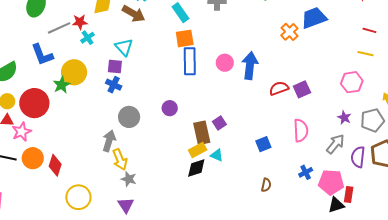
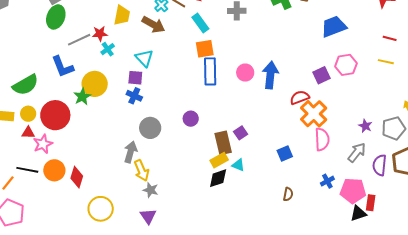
orange cross: (289, 32) -> (314, 114), moved, size x1.5
pink hexagon: (352, 82) -> (346, 65), moved
purple square: (302, 89) -> (321, 75), moved

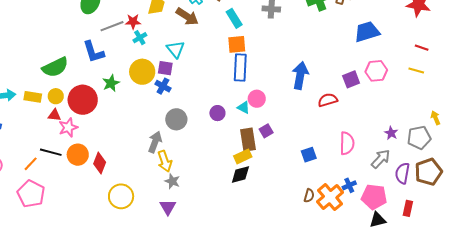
pink circle: (245, 73) -> (257, 99), moved
yellow circle: (95, 84) -> (142, 72), moved
orange cross: (314, 114) -> (330, 197), moved
cyan triangle: (238, 165) -> (244, 107), moved
red rectangle: (371, 203) -> (408, 208), moved

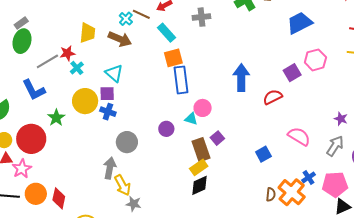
pink semicircle: (347, 143) -> (299, 136), turned -50

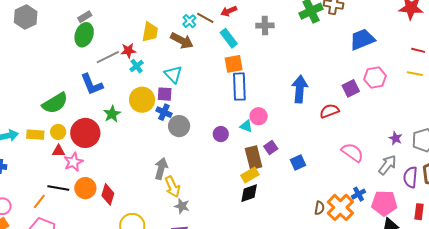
gray circle: (127, 142) -> (179, 126), moved
blue square: (263, 154) -> (298, 162), moved

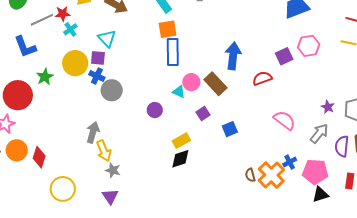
purple circle: (221, 134) -> (155, 110), moved
brown rectangle: (254, 158) -> (215, 84), moved, turned -30
brown semicircle: (319, 208) -> (250, 175), turned 152

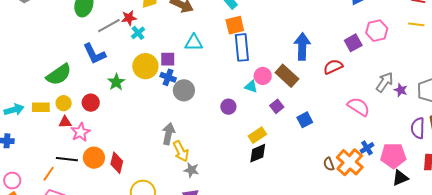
cyan triangle: (107, 38) -> (194, 43), moved, turned -42
red circle: (18, 95) -> (91, 103), size x0.6
gray arrow: (319, 133) -> (385, 82), moved

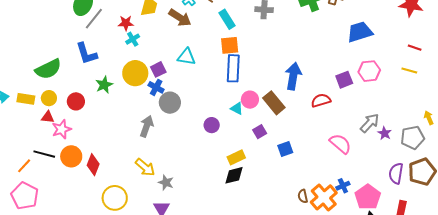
gray line: (109, 26) -> (94, 19), moved, turned -30
purple square: (168, 59) -> (158, 69), turned -35
gray arrow: (168, 134) -> (147, 126), moved
yellow arrow: (181, 151) -> (145, 167), moved, turned -30
pink pentagon: (393, 156) -> (368, 197), turned 30

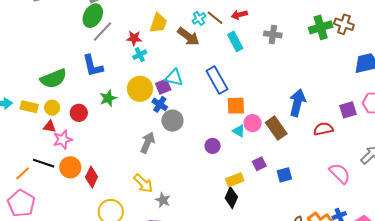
orange square: (230, 45) -> (236, 106), moved
cyan triangle: (186, 57) -> (174, 78), moved
blue rectangle: (233, 68) -> (217, 80), moved, turned -36
purple square: (260, 132) -> (259, 164), moved
black diamond: (234, 175) -> (231, 198), turned -55

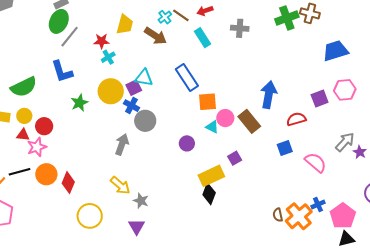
red circle: (79, 113) -> (44, 126), moved
black line: (44, 163) -> (19, 172), turned -30
blue square: (284, 175) -> (285, 148), moved
yellow rectangle: (235, 180) -> (211, 176), size x1.4

